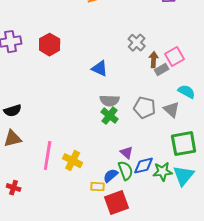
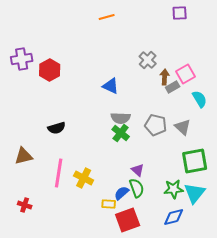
red hexagon: (50, 45) -> (50, 70), moved
cyan semicircle: (187, 92) -> (200, 99), moved, turned 30
black semicircle: (13, 111) -> (57, 128), moved
blue diamond: (144, 166) -> (174, 217), moved

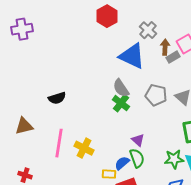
red hexagon: (50, 70) -> (107, 16), moved
blue triangle: (111, 86) -> (132, 56), moved, size x1.6
gray semicircle: (121, 118) -> (121, 88), turned 54

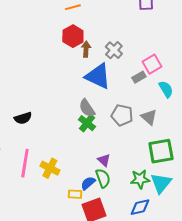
brown arrow: (165, 47) -> (86, 49), moved

